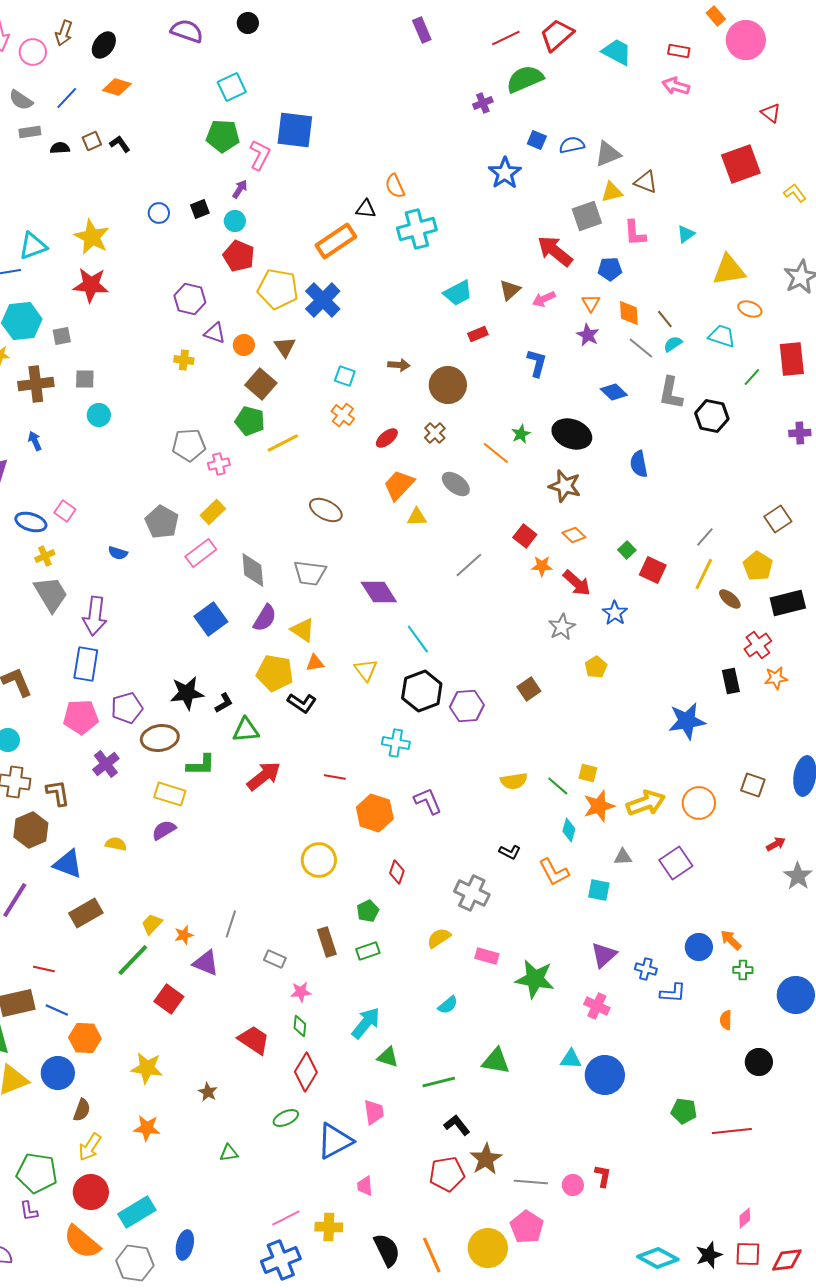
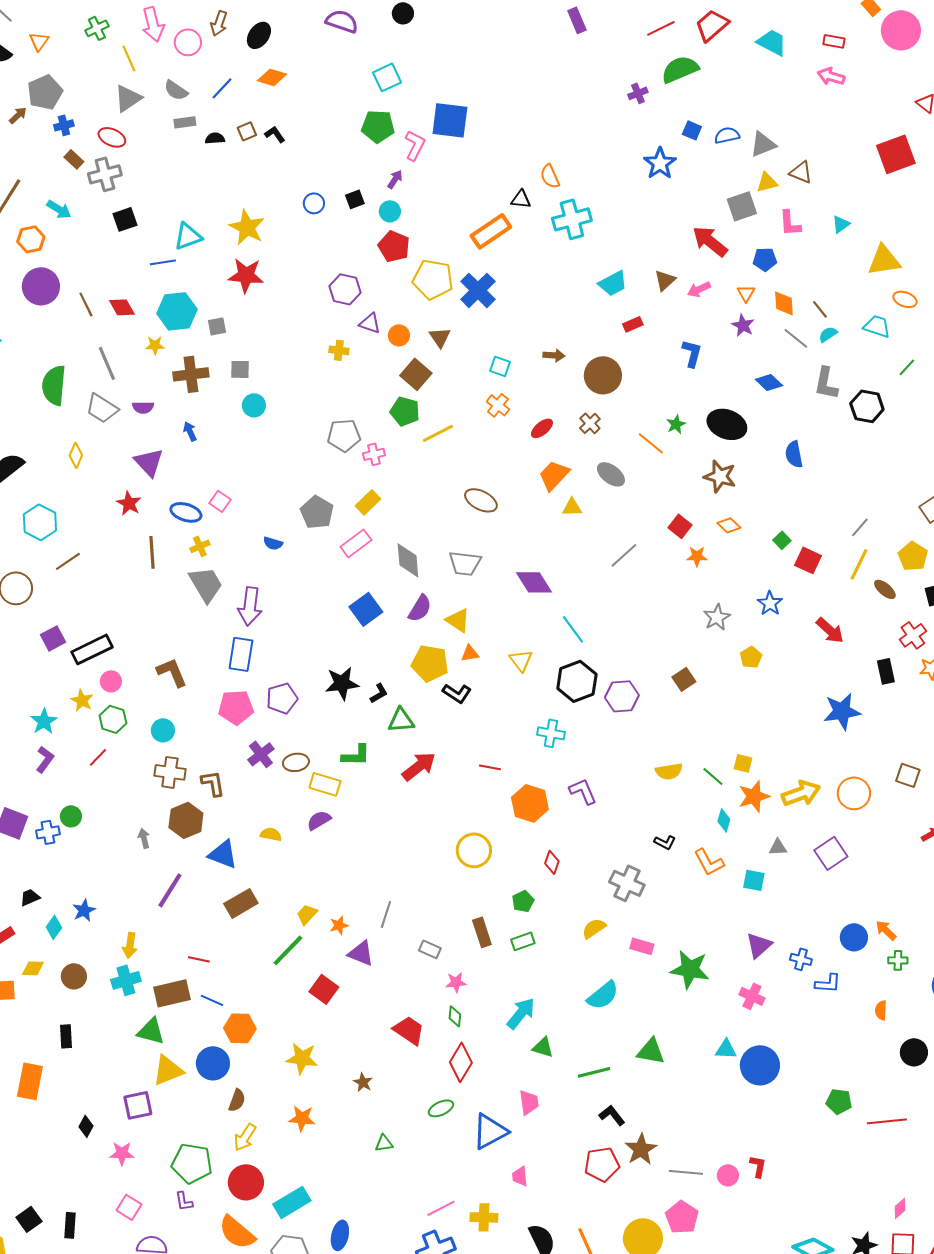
red arrow: (577, 583) -> (830, 630), moved
brown ellipse: (160, 738) -> (296, 762), moved, size x0.7
cyan semicircle: (448, 1005) -> (603, 995), size x1.6

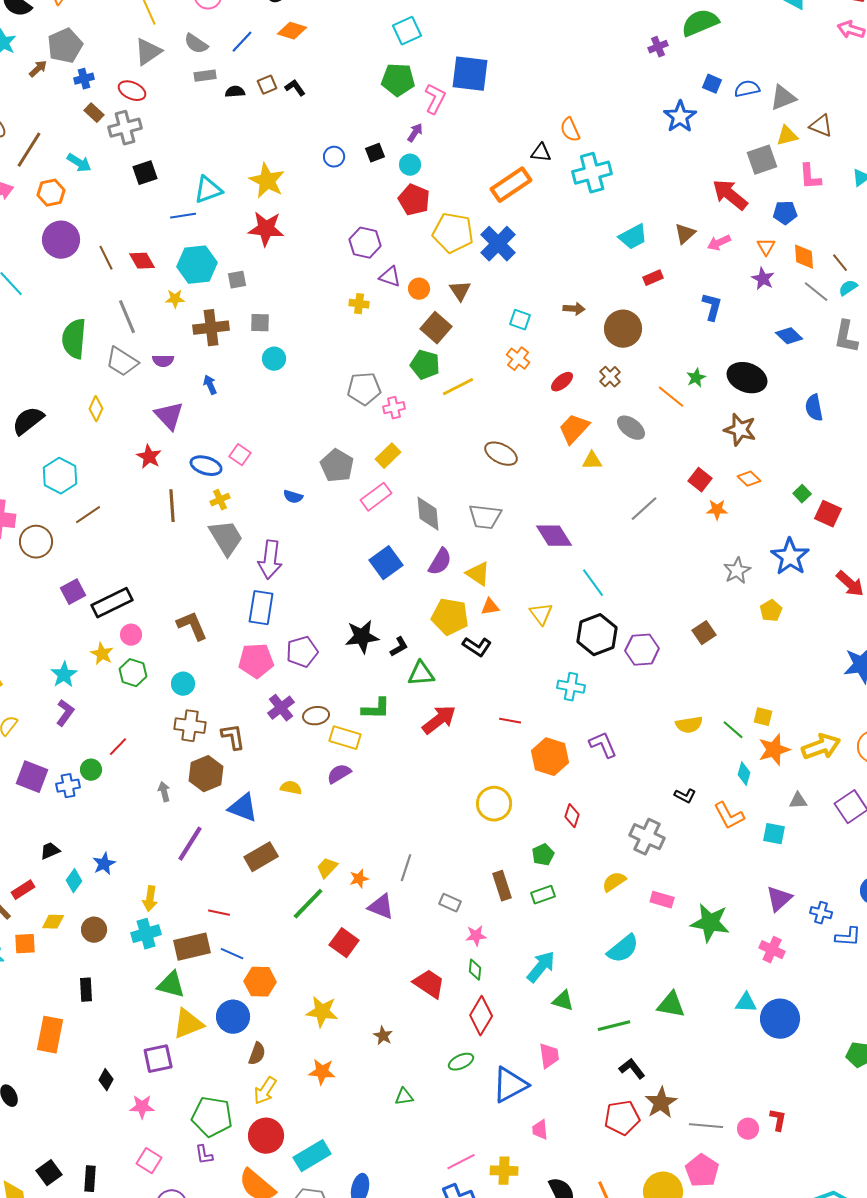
blue star: (770, 603) -> (790, 557), size x1.5
red line: (98, 757) -> (118, 747), moved

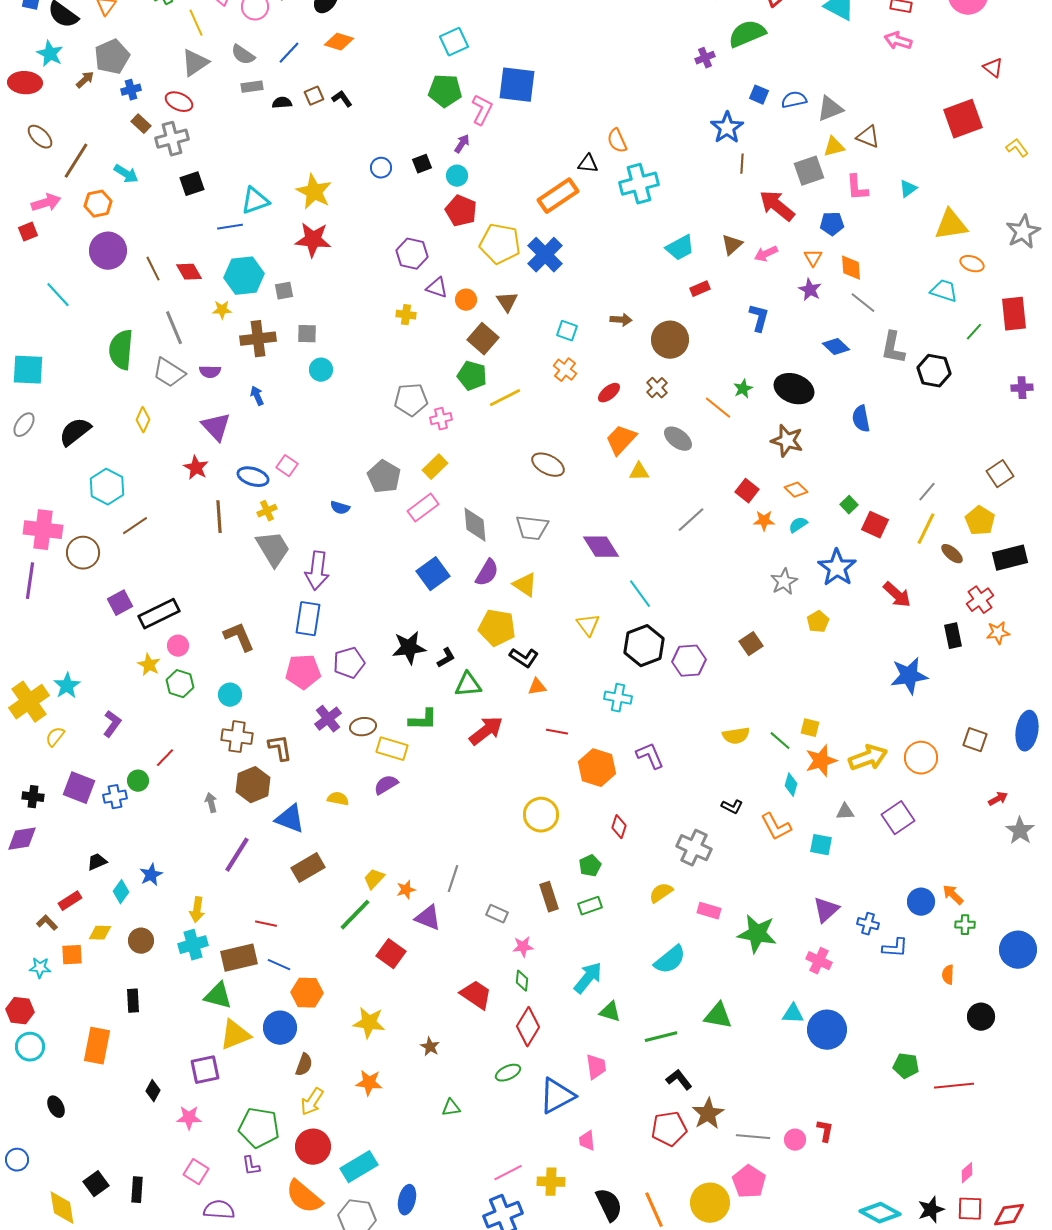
brown line: (840, 263) -> (742, 164), moved, turned 42
cyan semicircle: (848, 288) -> (798, 525), moved
orange triangle: (490, 607) -> (537, 687), moved
cyan star: (64, 675) -> (67, 686), moved

